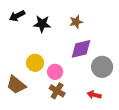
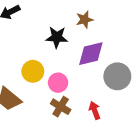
black star: (42, 24) -> (57, 37), moved
red arrow: (94, 95) -> (95, 110), moved, turned 56

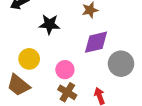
black star: (57, 37) -> (49, 24), moved
yellow circle: (33, 71) -> (29, 59), moved

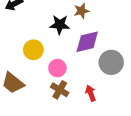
black star: (49, 24) -> (60, 25), moved
yellow circle: (29, 59) -> (33, 50), moved

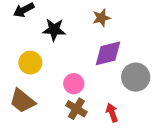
black star: (60, 25) -> (54, 30), moved
yellow circle: (33, 50) -> (30, 63), moved

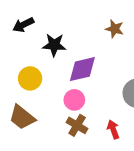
brown star: (101, 18) -> (115, 29), moved, turned 30
purple diamond: (108, 53) -> (82, 69), moved

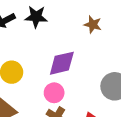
black star: (54, 45) -> (36, 17), moved

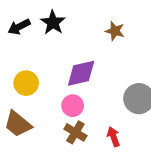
black star: (36, 17) -> (53, 23), turned 30

